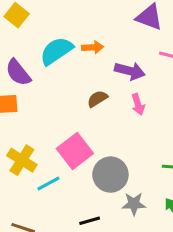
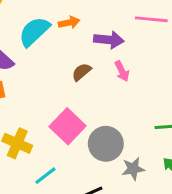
cyan line: (48, 183) -> (45, 176), moved

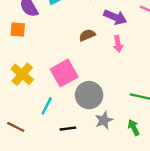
gray star: (133, 169) -> (104, 120), turned -30
cyan line: (45, 176) -> (47, 106), moved, turned -42

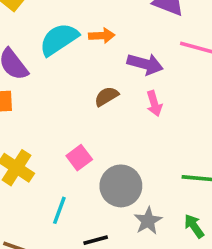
pink square: (64, 73) -> (79, 158), size x0.6

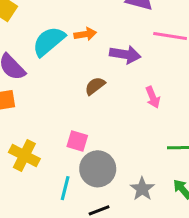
pink arrow: (154, 104) -> (153, 97), moved
pink square: (79, 158) -> (77, 141), turned -30
gray circle: (121, 186) -> (98, 169), moved

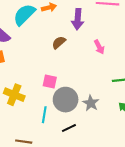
purple arrow: (125, 54) -> (78, 19), turned 90
gray star: (142, 189) -> (91, 103), moved

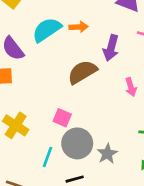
brown semicircle: (59, 43) -> (82, 72), size x1.6

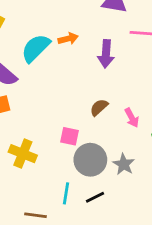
brown semicircle: (82, 72) -> (99, 107), moved, size x0.6
pink arrow: (131, 87) -> (132, 118), moved
cyan line: (48, 157) -> (66, 193), moved

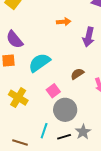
cyan semicircle: (36, 48) -> (39, 63), moved
pink square: (70, 136) -> (53, 91), turned 32
gray star: (124, 164) -> (83, 132), moved

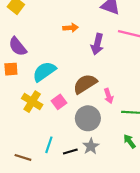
brown semicircle: (77, 74) -> (85, 84), size x1.6
yellow cross: (18, 98) -> (32, 102), moved
gray circle: (65, 110) -> (88, 118), moved

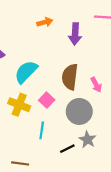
brown semicircle: (85, 84) -> (70, 77), turned -40
cyan line: (49, 145) -> (42, 130), moved

